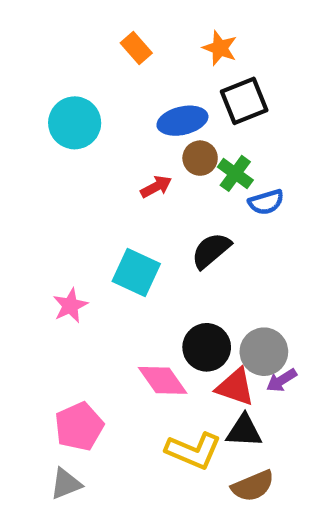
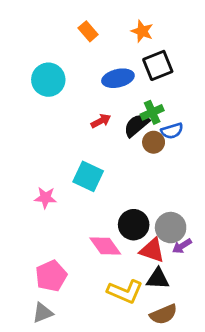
brown circle: (200, 158) -> (154, 142), moved
green cross: (235, 173) -> (152, 112), turned 30
black semicircle: (211, 250) -> (136, 125), moved
pink star: (70, 306) -> (45, 198), turned 30

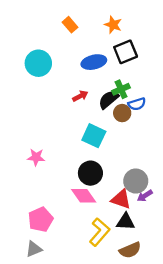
cyan square: (88, 176) -> (94, 136), moved
black circle: (134, 225) -> (90, 173), moved
yellow L-shape: (125, 292) -> (100, 232), turned -72

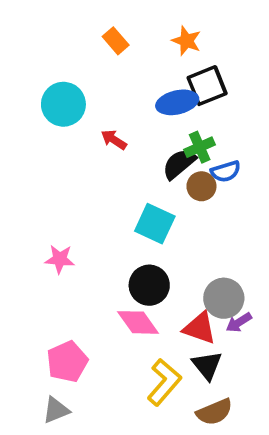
blue ellipse: (94, 62) -> (177, 102), moved
red arrow: (80, 96) -> (114, 140), moved, turned -119
black triangle: (126, 222) -> (207, 365), turned 48

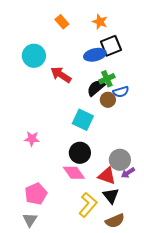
red arrow: (114, 140) -> (61, 75), size x1.5
gray triangle: (56, 410) -> (30, 220), turned -35

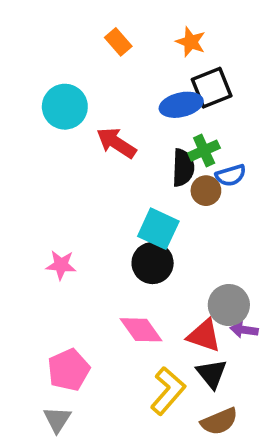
black semicircle: (96, 88) -> (183, 168), turned 132
black circle: (80, 153) -> (153, 263), moved
purple arrow: (128, 173) -> (244, 330), turned 40

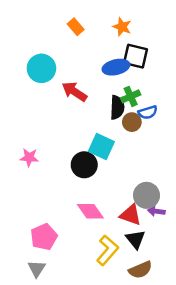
black square: (212, 88) -> (135, 56), turned 35
black circle: (153, 263) -> (84, 165), moved
pink star: (61, 265) -> (29, 157), moved

